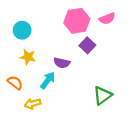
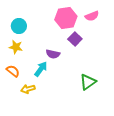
yellow star: (28, 57) -> (16, 47), moved

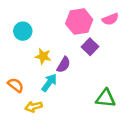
yellow star: (16, 47) -> (43, 56), moved
purple semicircle: (53, 54) -> (64, 65), turned -72
green triangle: (88, 82) -> (106, 98), turned 42

